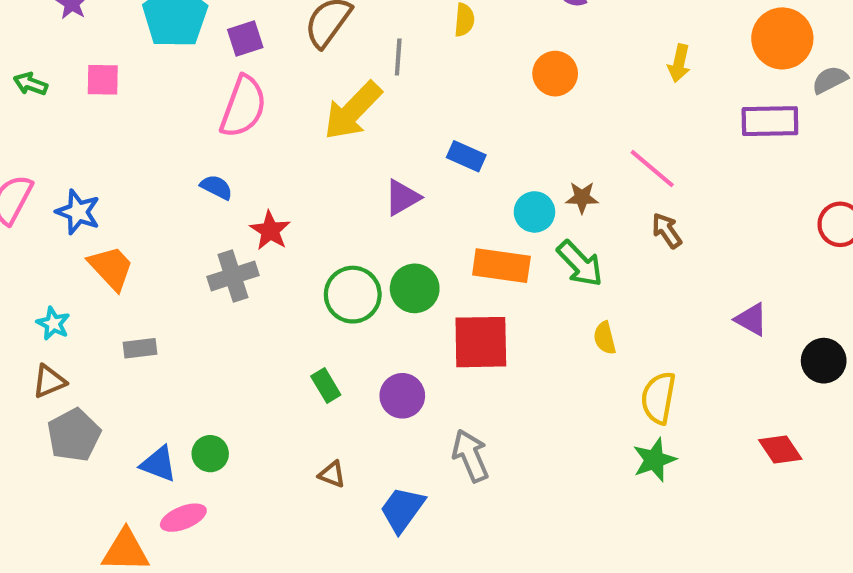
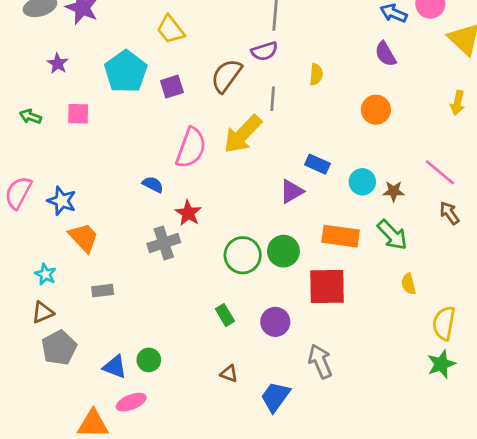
pink semicircle: (243, 107) -> (191, 148), moved
purple triangle: (402, 197) -> (292, 191), moved
cyan circle: (534, 212) -> (362, 182), moved

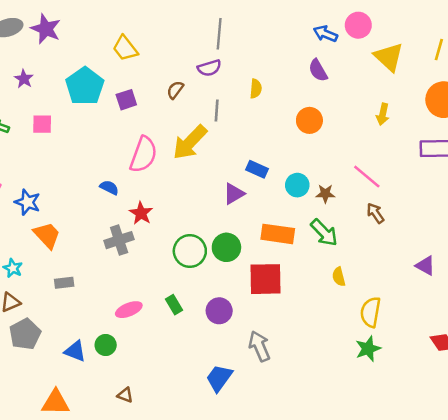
brown semicircle: (226, 76) -> (175, 90), size x0.6
brown triangle: (229, 374) -> (125, 395), moved
pink ellipse: (131, 402) -> (129, 310), moved

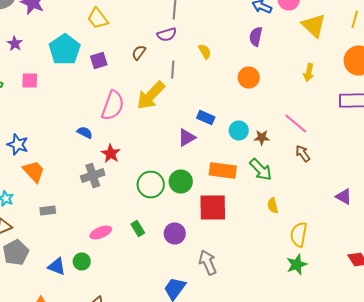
purple semicircle: (318, 70) -> (256, 36), turned 42
yellow semicircle: (256, 89) -> (205, 52), turned -35

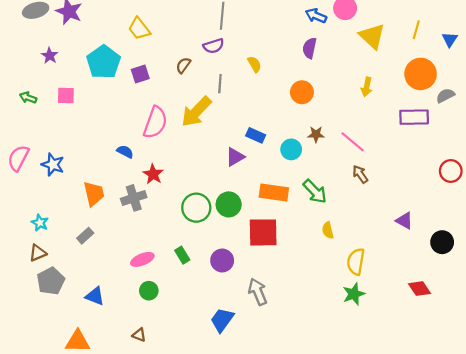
brown star: (262, 138) -> (316, 134), moved
orange trapezoid: (34, 172) -> (94, 194), moved, turned 30
gray rectangle: (48, 210) -> (85, 236), turned -35
green circle: (82, 262) -> (149, 291), moved

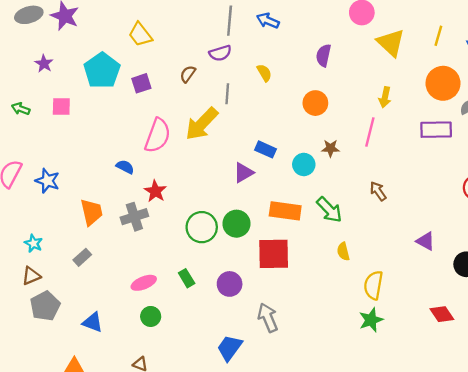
blue arrow: (316, 16) -> (268, 21), moved
pink line: (353, 142) -> (370, 132), moved, turned 64

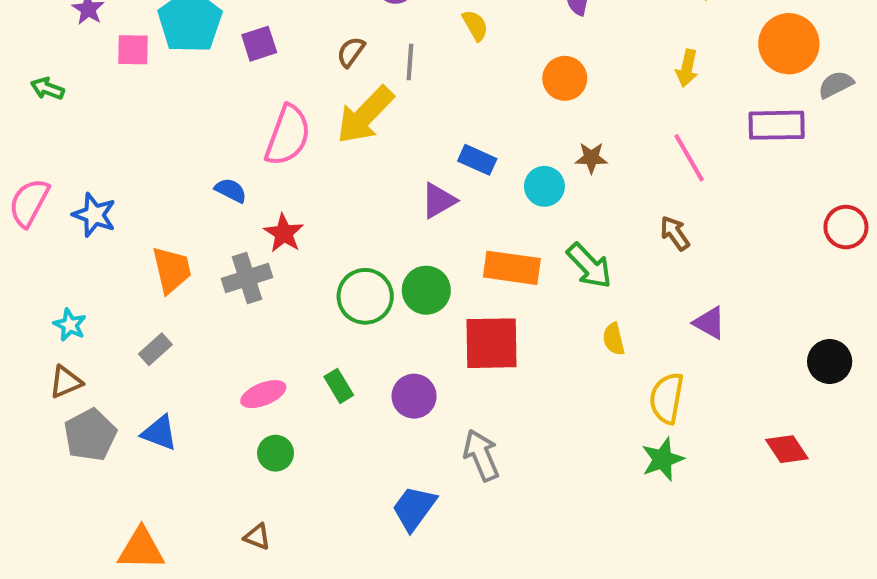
brown semicircle: (188, 74) -> (351, 52), moved
pink square: (61, 106) -> (133, 50), moved
pink line: (370, 132) -> (689, 158), moved, turned -44
purple triangle: (426, 241) -> (709, 323), moved
blue triangle: (93, 322) -> (159, 433), moved

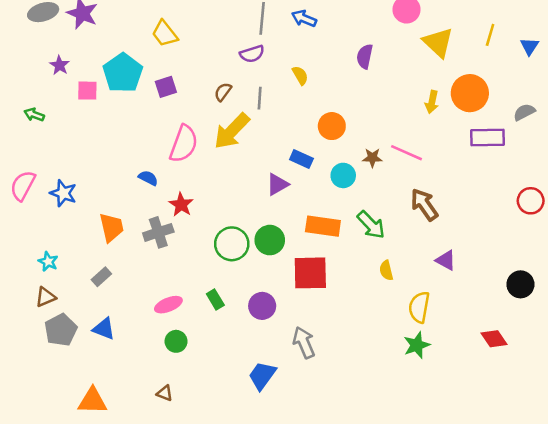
orange circle: (789, 44) -> (470, 93), moved
orange circle: (565, 78) -> (332, 126), moved
pink line: (689, 158) -> (407, 153), moved, turned -36
brown arrow: (675, 233) -> (424, 205), size x1.5

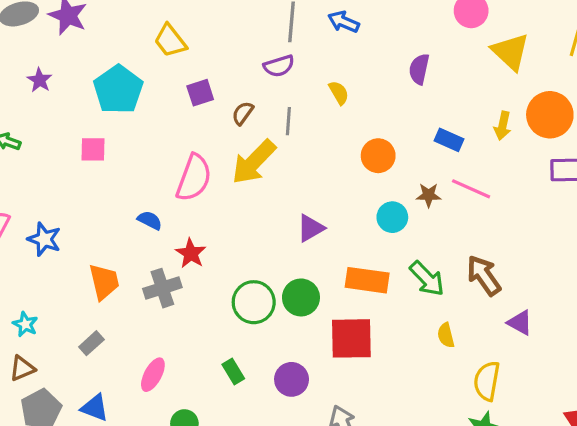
purple square: (166, 87) -> (200, 93), moved
pink square: (87, 91) -> (93, 149), moved
blue rectangle: (301, 159) -> (449, 140), moved
brown arrow: (424, 205) -> (484, 275), moved
pink ellipse: (168, 305) -> (153, 375), moved, turned -40

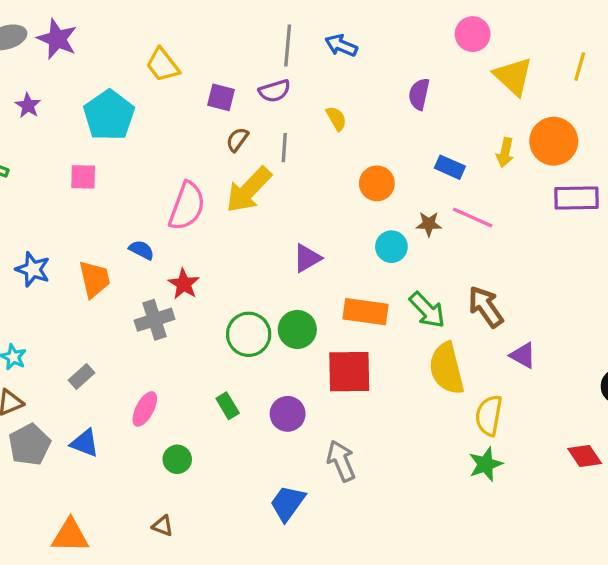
purple square: (200, 93) -> (221, 97), moved, turned 32
orange trapezoid: (104, 282) -> (94, 279), moved
yellow semicircle: (446, 335) -> (447, 368), size x2.0

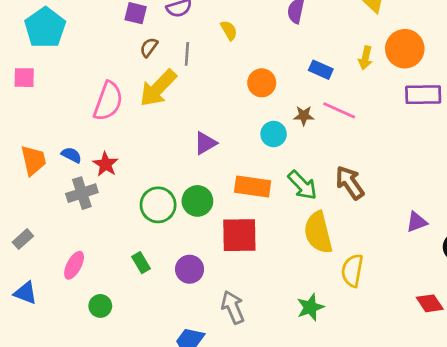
blue semicircle: (142, 250) -> (71, 155), moved
purple triangle: (523, 355) -> (417, 222), moved, turned -50
green star: (486, 464) -> (310, 307), moved

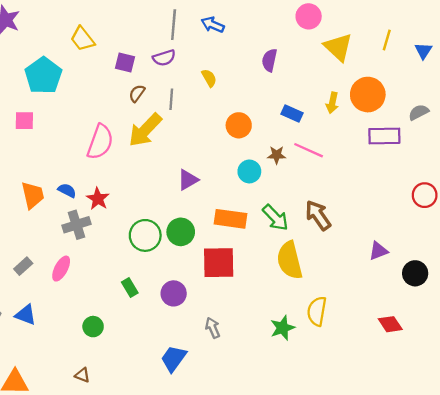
pink ellipse: (74, 265) -> (61, 269), moved
yellow semicircle: (352, 271) -> (317, 311), moved
gray arrow: (233, 307) -> (213, 328), size x0.7

